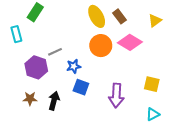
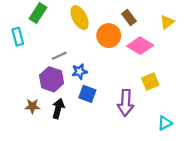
yellow ellipse: (97, 16) -> (80, 18), moved
orange circle: (101, 46) -> (109, 36), moved
purple hexagon: (36, 67) -> (51, 79), moved
yellow square: (152, 84) -> (150, 82), moved, turned -35

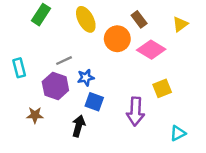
cyan rectangle: (18, 37) -> (19, 68), moved
black arrow: (58, 108) -> (79, 126), moved

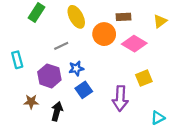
brown rectangle: (139, 19) -> (123, 17), turned -56
gray line: (64, 61) -> (61, 46), moved
blue square: (94, 102) -> (84, 90), turned 35
black arrow: (79, 126) -> (57, 111), moved

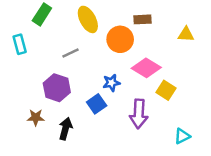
yellow triangle: (160, 21) -> (186, 34), moved, turned 40
pink diamond: (134, 44) -> (146, 68), moved
cyan rectangle: (17, 60) -> (20, 44), moved
blue star: (76, 68) -> (111, 83), moved
yellow square: (144, 78) -> (166, 90), turned -35

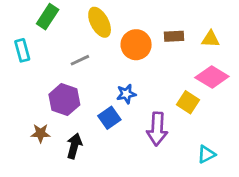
brown rectangle: (142, 19) -> (174, 36), moved
pink diamond: (146, 68) -> (212, 77), moved

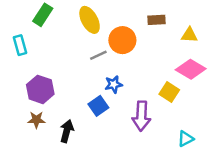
brown rectangle: (174, 36) -> (157, 20), moved
gray line: (80, 60) -> (98, 55), moved
purple hexagon: (64, 100) -> (40, 89), moved

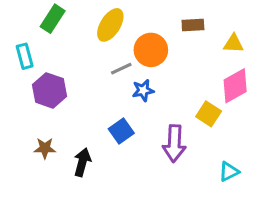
yellow ellipse: (90, 20) -> (110, 25), turned 60
pink diamond: (191, 69) -> (235, 86), turned -60
blue star: (114, 84) -> (143, 90), moved
purple hexagon: (40, 89) -> (49, 90), moved

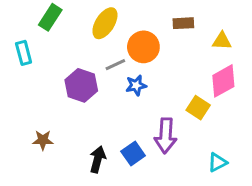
purple hexagon: (49, 90) -> (81, 85), moved
blue square: (121, 131) -> (133, 153), moved
black arrow: (82, 162) -> (98, 159), moved

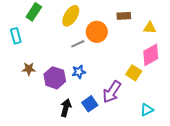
purple hexagon: (81, 85) -> (55, 78), moved
blue star: (136, 85) -> (79, 72), moved
purple arrow: (166, 136) -> (112, 92), turned 30
brown star: (43, 140) -> (29, 69), moved

